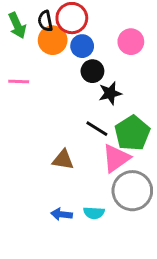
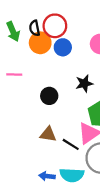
black circle: (92, 71) -> (49, 96), moved
black line: (97, 129) -> (71, 144), moved
cyan semicircle: (94, 213) -> (72, 175), size x1.5

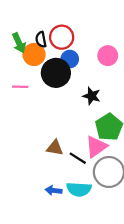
orange circle: (40, 43) -> (34, 54), moved
black star: (84, 83) -> (92, 96), turned 30
black circle: (49, 96) -> (56, 73), moved, size x1.6

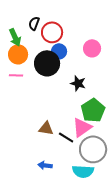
black semicircle: (41, 39) -> (34, 23), moved, turned 32
orange circle: (34, 54) -> (18, 54), moved
cyan semicircle: (79, 189) -> (83, 171), moved

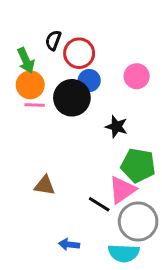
pink line: (16, 75) -> (35, 105), moved
green pentagon: (93, 110) -> (138, 165), turned -30
brown triangle: (46, 128) -> (45, 186), moved

